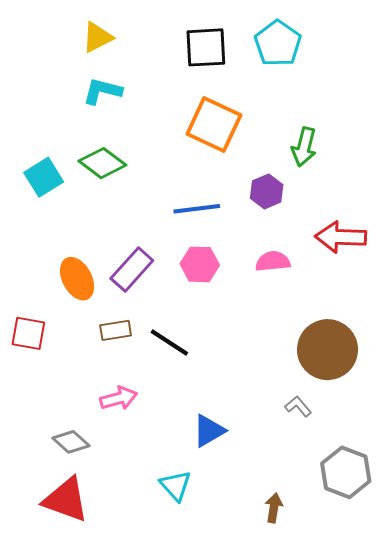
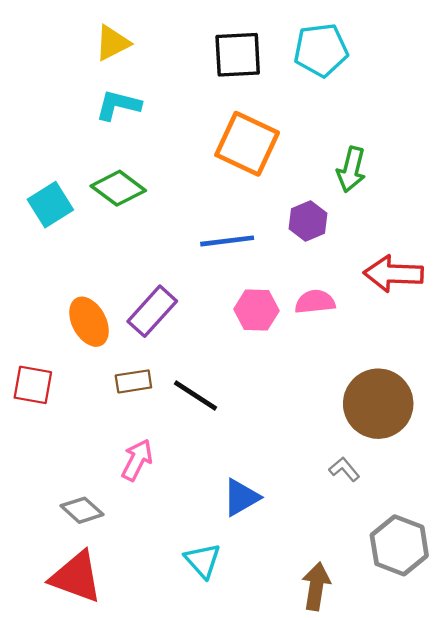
cyan pentagon: (278, 43) -> (321, 50), turned 30
pink hexagon: (200, 264) -> (256, 310), moved
pink arrow: (119, 398) -> (137, 460), turned -48
brown arrow: (274, 508) -> (316, 586), size x1.4

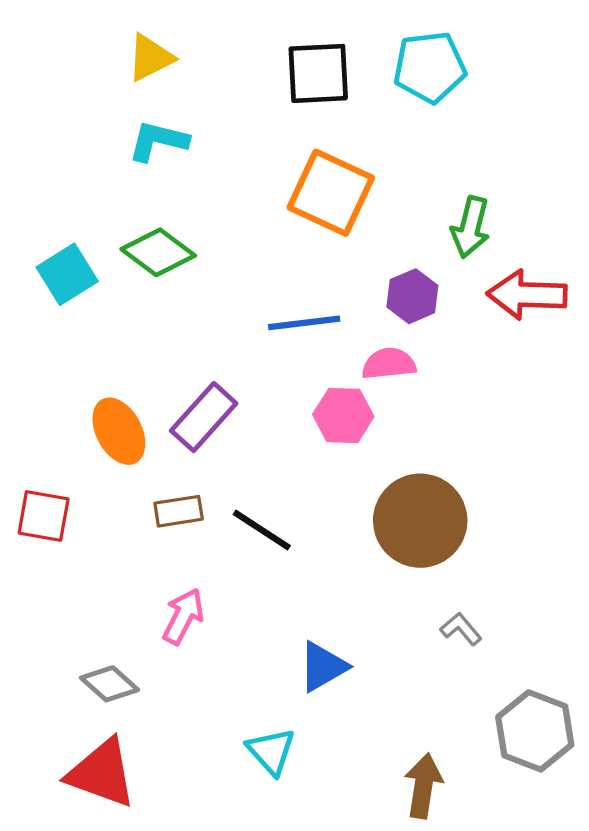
red arrow: (393, 274) -> (527, 295), moved
pink semicircle: (315, 302) -> (389, 364), moved
brown circle: (378, 404) -> (420, 521), moved

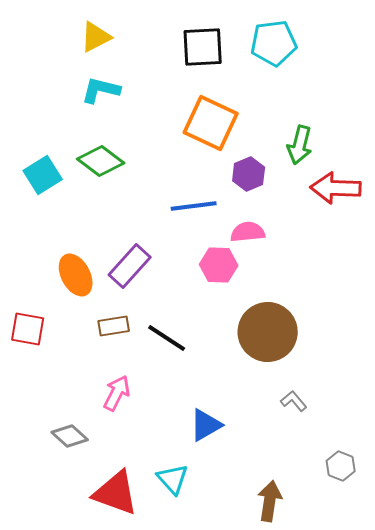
purple hexagon: (412, 296) -> (249, 174), moved
gray hexagon: (535, 731) -> (341, 466), size x0.6
red triangle: (102, 773) -> (116, 493), moved

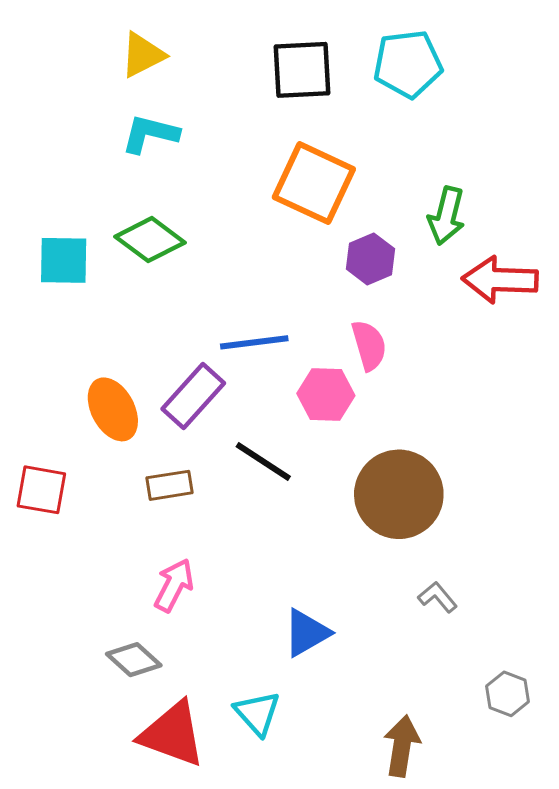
cyan square: (43, 175) -> (64, 260), turned 33
blue line: (194, 206) -> (254, 342), moved
pink semicircle: (248, 232) -> (369, 345), turned 80
black line: (167, 338) -> (263, 462), moved
gray diamond: (70, 436) -> (134, 660), moved

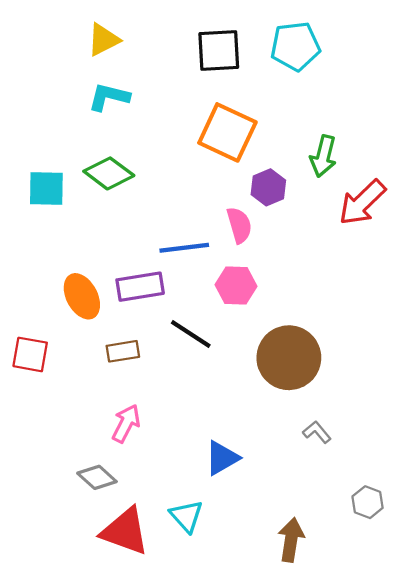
red arrow: (500, 280) -> (362, 203), turned -46
pink semicircle: (369, 345) -> (239, 225), moved
purple rectangle: (193, 396) -> (140, 287), turned 39

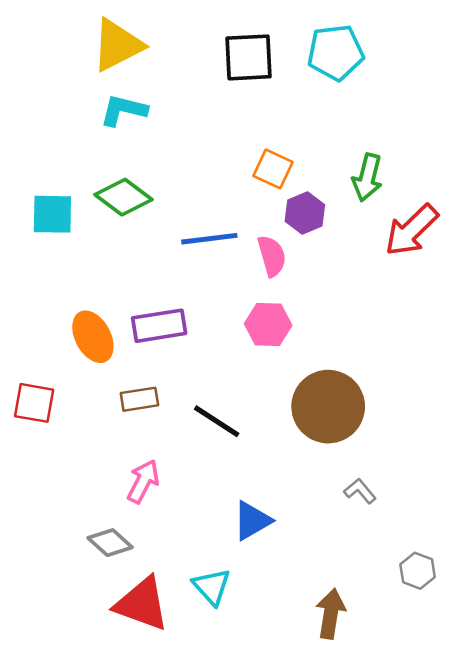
yellow triangle: (103, 40) -> (117, 45), size x1.4
orange square: (227, 132) -> (273, 169), moved, size x0.6
blue line: (184, 248) -> (209, 239), moved
black line: (191, 334) -> (217, 421), moved

